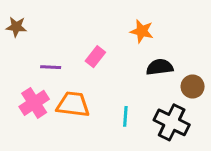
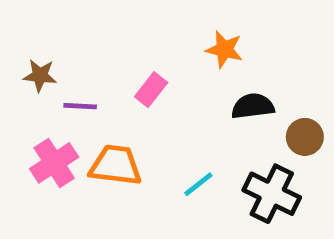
brown star: (16, 27) -> (40, 75), moved
cyan line: (125, 116) -> (198, 184), turned 48

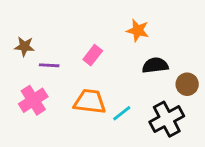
orange trapezoid: (116, 165) -> (90, 102), moved
black cross: (272, 194) -> (167, 119), turned 36

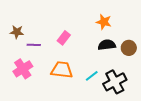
orange star: (138, 30) -> (104, 22), moved
brown circle: (187, 84) -> (129, 48), moved
cyan line: (122, 113) -> (92, 76), moved

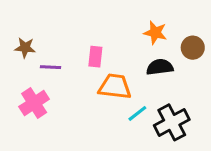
pink rectangle: (64, 38) -> (95, 57), turned -32
brown circle: (129, 48) -> (193, 48), moved
orange trapezoid: (62, 70) -> (115, 87), moved

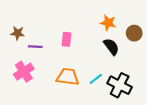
black semicircle: (160, 67) -> (111, 47), turned 60
orange trapezoid: (115, 87) -> (68, 77), moved
black cross: (172, 122) -> (120, 85), turned -35

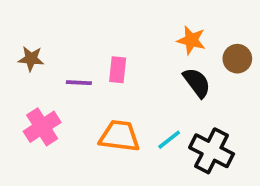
purple line: (35, 47) -> (79, 83), moved

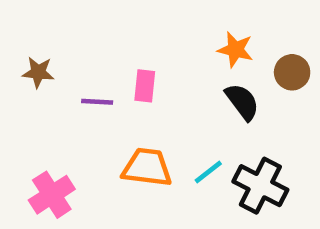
pink cross: (42, 127) -> (52, 195), moved

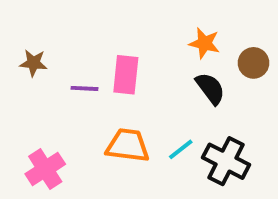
pink rectangle: (145, 86) -> (126, 75), size x1.4

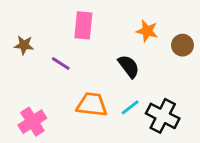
pink rectangle: (126, 75) -> (83, 25), moved
purple line: (85, 88) -> (61, 64), turned 30
black semicircle: (210, 88) -> (129, 66), moved

